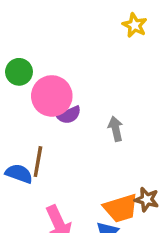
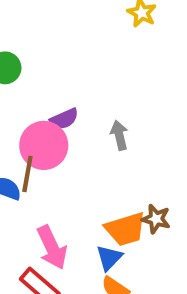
pink circle: (52, 96) -> (44, 145), moved

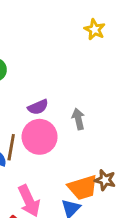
pink circle: (44, 145) -> (40, 137), moved

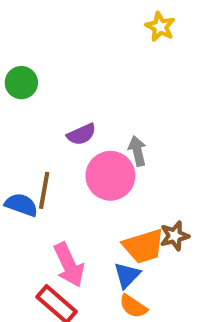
pink circle: (40, 137) -> (110, 176), moved
brown star: (105, 180) -> (175, 236), turned -30

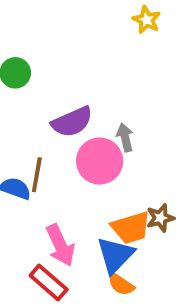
purple semicircle: (81, 134) -> (72, 122), size x1.5
blue triangle: (127, 275) -> (115, 255), size x1.5

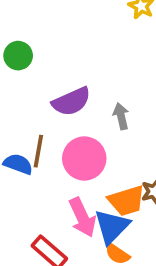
pink circle: (100, 161) -> (84, 158), moved
pink arrow: (60, 245) -> (82, 217), moved

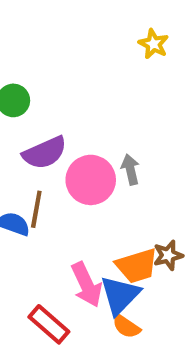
purple semicircle: (71, 102) -> (45, 153), moved
pink circle: (84, 158) -> (91, 180), moved

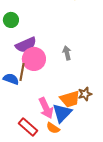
pink circle: (91, 180) -> (34, 59), moved
orange semicircle: (126, 326) -> (53, 128), moved

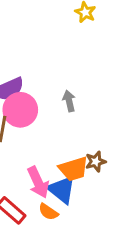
blue triangle: (62, 113) -> (62, 190), turned -35

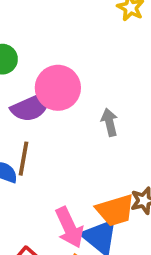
pink circle: (20, 110) -> (58, 88), moved

